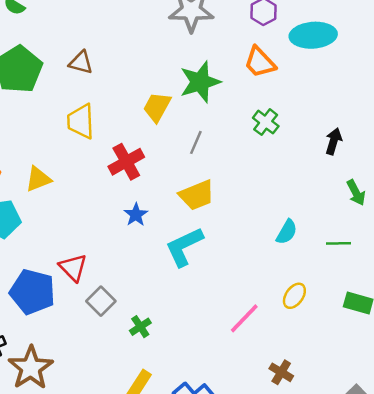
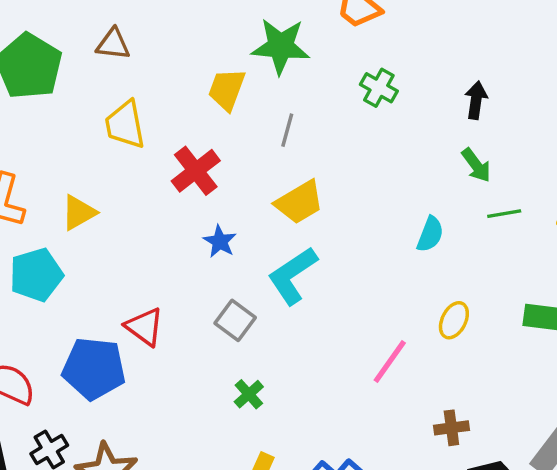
green star: (200, 82) -> (281, 46), turned 30
green arrow: (356, 193) -> (476, 165), moved
green line: (338, 243) -> (504, 214), moved
gray square: (101, 301) -> (235, 320), moved
brown cross: (281, 372) -> (451, 428), turned -30

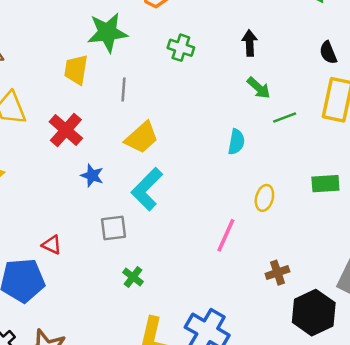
gray square: (235, 320) -> (113, 228), turned -32
red triangle: (144, 327) -> (52, 245), size x0.7

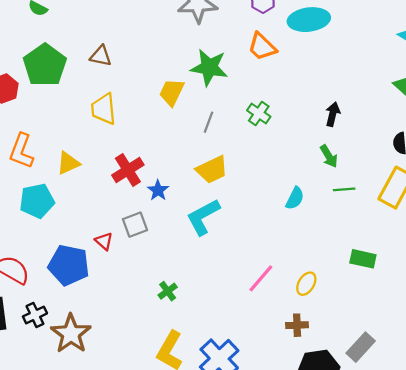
green cross: (181, 48) -> (259, 113), moved
red cross: (66, 130) -> (128, 170), moved
yellow ellipse: (264, 198) -> (306, 284), moved
gray square: (113, 228) -> (135, 225), moved, turned -30

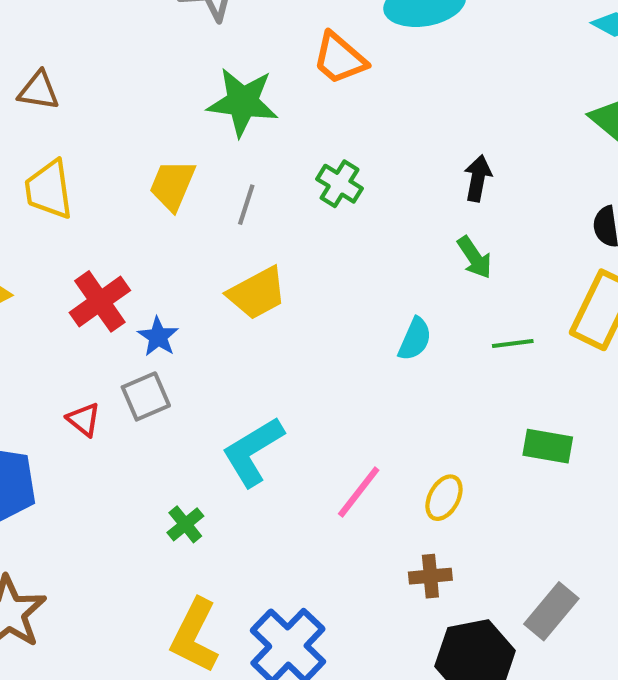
yellow trapezoid: (172, 92) -> (172, 185), moved
green line: (344, 189) -> (513, 344), moved
cyan L-shape: (203, 217) -> (253, 452), moved
gray square: (135, 225) -> (146, 396), moved
red triangle: (104, 241) -> (84, 419), moved

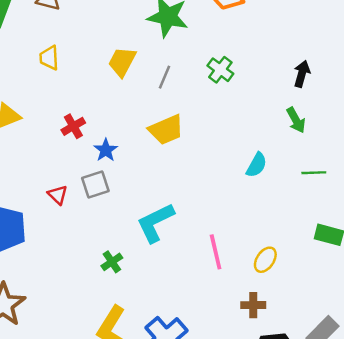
yellow trapezoid: (49, 189) -> (49, 58), size x0.7
red cross: (100, 301) -> (73, 126), size x0.7
pink line: (359, 492) -> (216, 252), turned -56

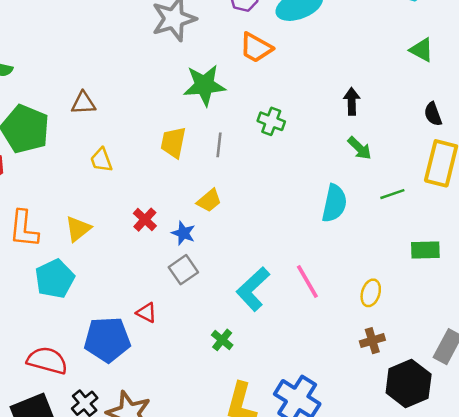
yellow trapezoid: (166, 130) -> (209, 201), moved, size x0.7
cyan semicircle: (257, 165) -> (334, 203), size x1.4
red triangle: (58, 195) -> (146, 313), moved
pink line: (216, 252) -> (307, 281), moved

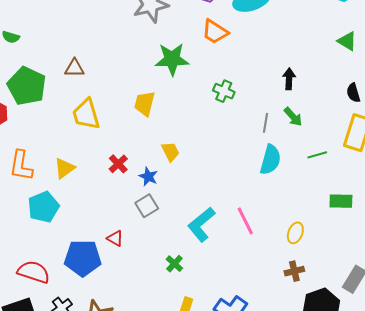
gray line: (219, 145) -> (265, 123), moved
yellow trapezoid: (101, 160) -> (86, 114), size x1.6
yellow trapezoid: (209, 201) -> (170, 152), turned -80

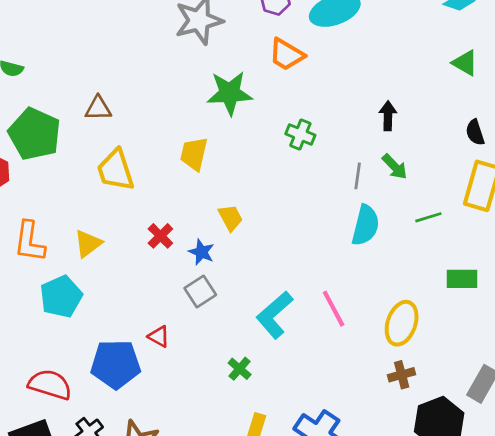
yellow ellipse: (295, 233) -> (402, 323), size x1.5

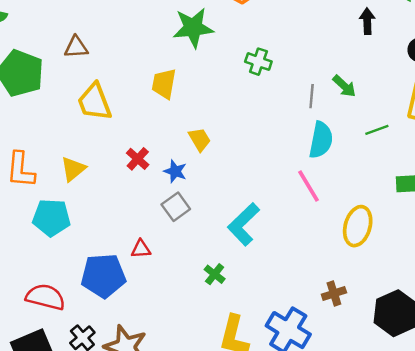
black arrow: (388, 116) -> (367, 21), moved
cyan pentagon: (61, 297) -> (51, 218), turned 30
pink line: (334, 309) -> (309, 186), moved
red triangle: (159, 337) -> (141, 249), turned -30
brown cross: (402, 375) -> (334, 293), moved

